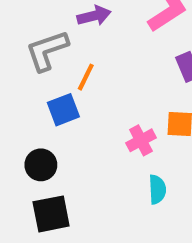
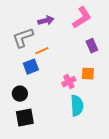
orange line: (86, 77) -> (42, 51), turned 40
cyan semicircle: (157, 189) -> (77, 106), size x1.5

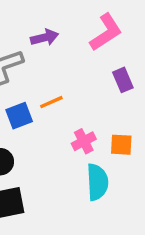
orange line: (42, 51) -> (51, 102), moved
orange square: (88, 74) -> (121, 145), moved

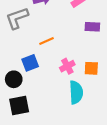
purple rectangle: (123, 80) -> (92, 27), turned -64
blue square: (19, 116) -> (30, 63), moved

